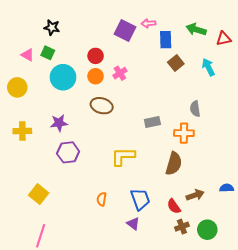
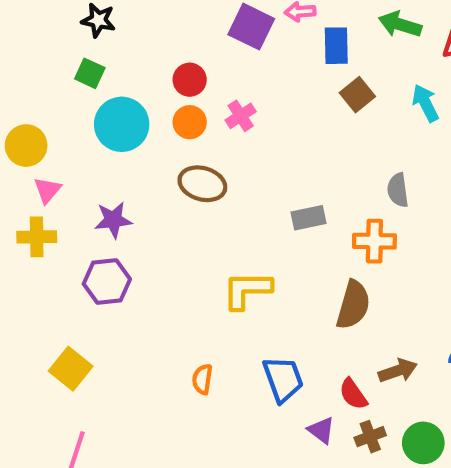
pink triangle: (27, 55) -> (47, 190), moved, turned 40
purple hexagon: (68, 152) -> (107, 281), moved
purple triangle: (133, 224) -> (321, 430), moved

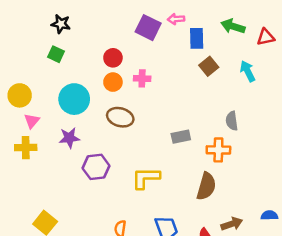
pink cross: (241, 116) -> (142, 78), turned 35
cyan circle: (122, 124) -> (74, 99), moved
purple hexagon: (107, 281) -> (96, 167), moved

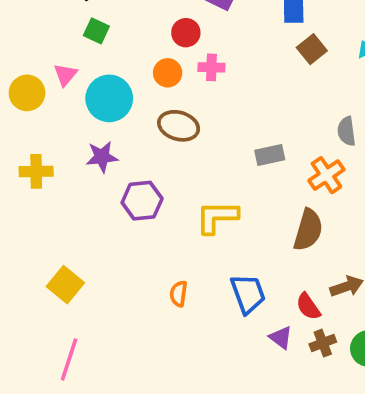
green square: (56, 54) -> (96, 31), moved
red circle: (113, 58) -> (186, 33), moved
pink triangle: (32, 121) -> (65, 75), moved
orange cross: (218, 150) -> (326, 175), turned -35

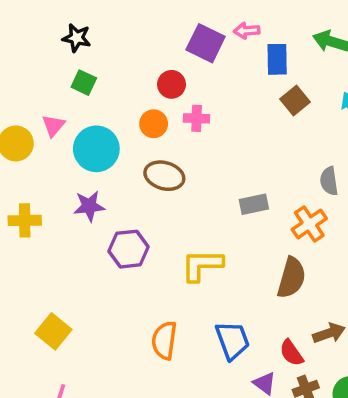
orange semicircle: (179, 294) -> (164, 340), size x1.5

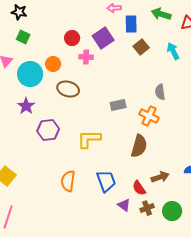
purple square: (206, 43) -> (103, 38), moved, turned 30
orange circle: (154, 124) -> (53, 64), moved
purple star: (89, 206) -> (26, 106), turned -30
orange cross: (309, 224) -> (149, 116), turned -30

